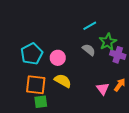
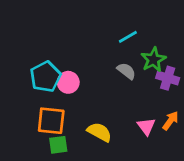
pink circle: (58, 58) -> (68, 82), moved
yellow semicircle: (63, 81) -> (99, 132), moved

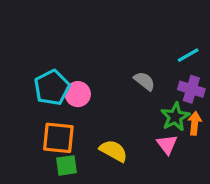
cyan line: (128, 37) -> (188, 55), moved
green star: (153, 60) -> (175, 117), moved
orange arrow: (171, 121) -> (195, 123), moved, turned -30

